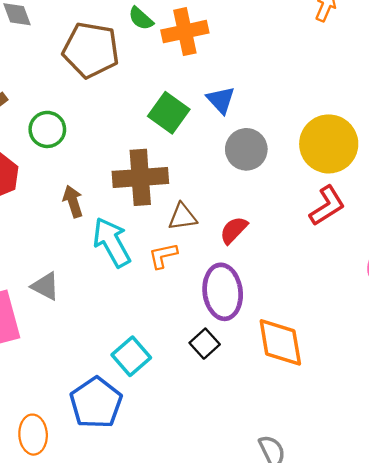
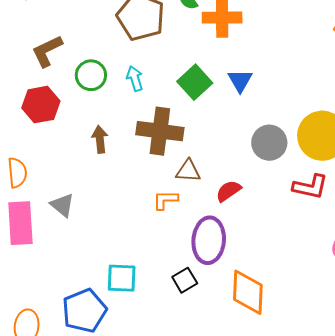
gray circle: (246, 149) -> (269, 143), moved
red L-shape: (327, 206) -> (310, 187), turned 33
cyan arrow: (112, 242) -> (135, 78), moved, size x0.6
cyan square: (131, 356) -> (122, 278), turned 32

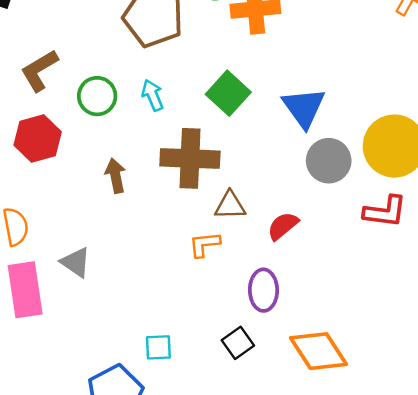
blue triangle: (240, 81) -> (304, 108), moved, size x1.4
purple ellipse: (209, 240) -> (263, 290), size x0.7
cyan square: (122, 278) -> (158, 347), size x0.7
orange diamond: (248, 292) -> (319, 351), turned -30

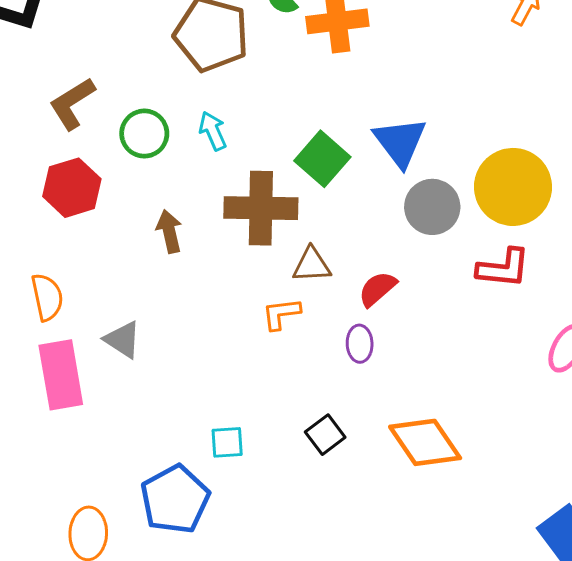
green square: (228, 93) -> (322, 159), moved
purple ellipse: (263, 290) -> (360, 344), moved, size x0.7

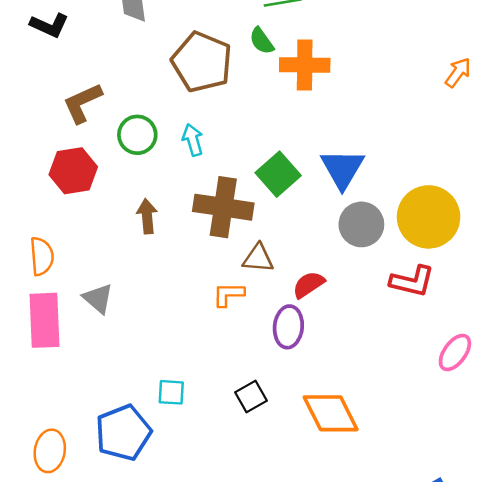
purple ellipse: (360, 344) -> (288, 327), size x1.4

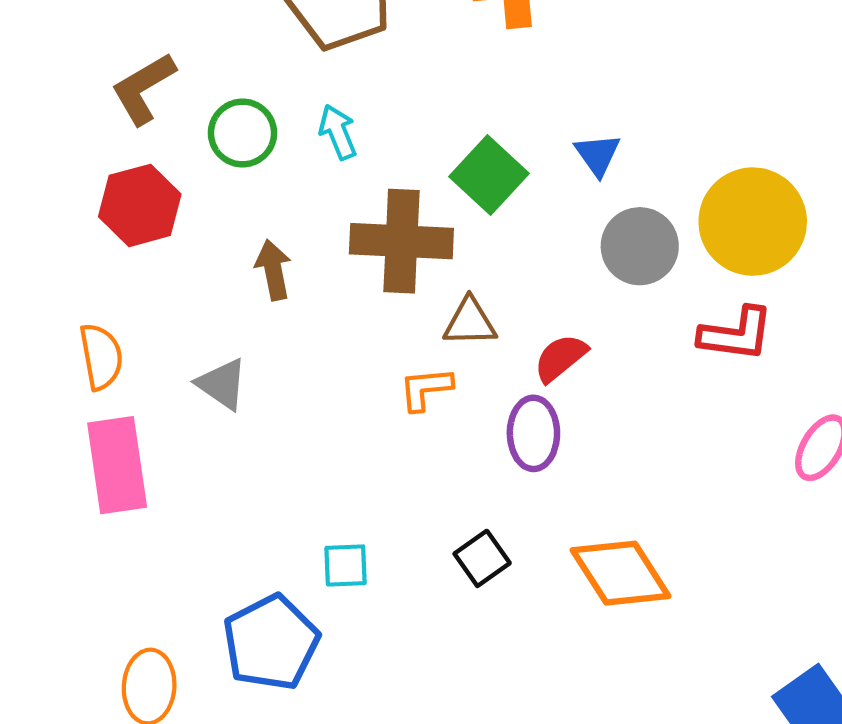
blue triangle: (342, 169) -> (598, 155), size x0.6
gray triangle: (98, 298) -> (222, 384), moved

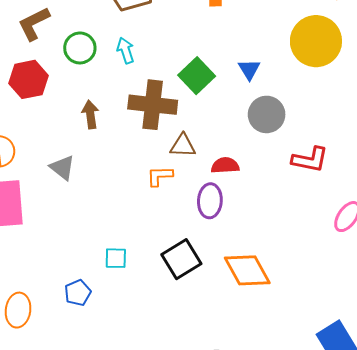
yellow circle: (753, 222) -> (316, 41), moved
red semicircle: (560, 358) -> (225, 165), turned 32
black square: (482, 558) -> (181, 259), size x1.5
blue pentagon: (271, 642) -> (78, 293), size x0.6

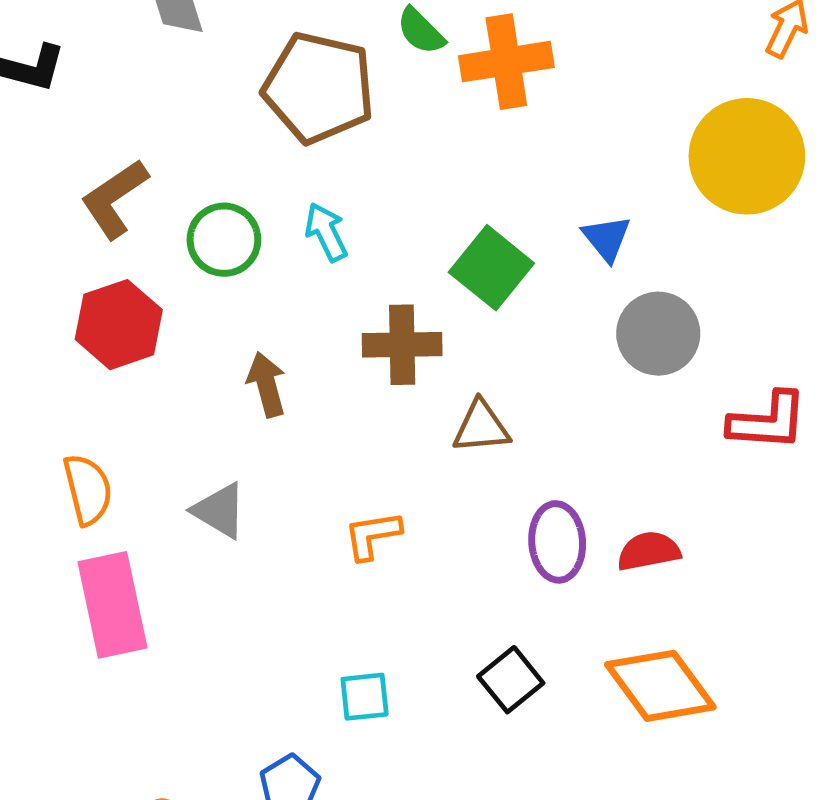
brown cross: (153, 105) -> (402, 345), size x0.7
red semicircle: (225, 165) -> (649, 551), moved
orange L-shape: (160, 176) -> (372, 535), moved
black square: (181, 259) -> (511, 680), size x0.7

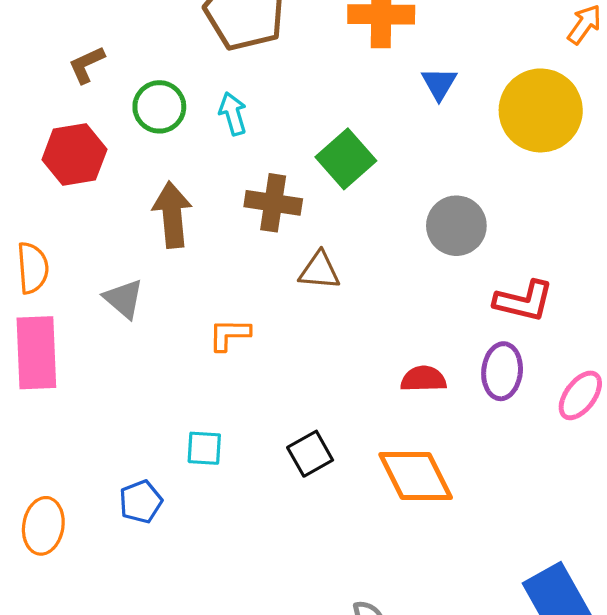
brown L-shape: (114, 199) -> (87, 65), size x0.7
blue triangle: (607, 238) -> (439, 84), moved
brown arrow: (267, 384) -> (172, 215), size x1.4
purple ellipse: (557, 542) -> (502, 371), moved

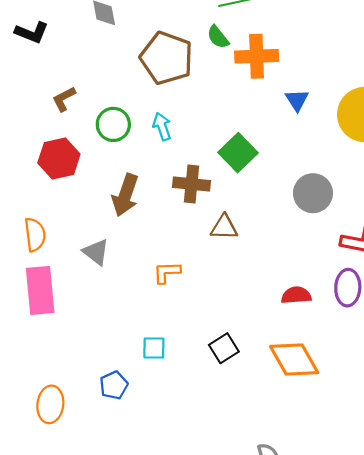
brown arrow: (172, 215) -> (125, 195), turned -153

